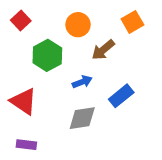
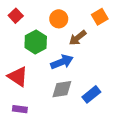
blue arrow: (82, 82) -> (62, 62), size x1.5
blue rectangle: (121, 96) -> (91, 94), moved

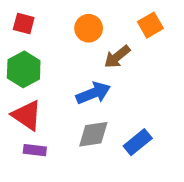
red square: (16, 16) -> (24, 23), turned -32
green hexagon: (36, 42) -> (24, 69), moved
purple rectangle: (20, 109) -> (35, 150), moved

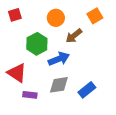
red square: (24, 23) -> (15, 15), turned -32
green hexagon: (24, 69) -> (37, 44), moved
purple rectangle: (35, 150) -> (30, 95), moved

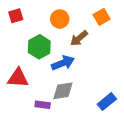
red triangle: (17, 73) -> (18, 78), turned -30
blue rectangle: (87, 90) -> (107, 102), moved
purple rectangle: (30, 95) -> (43, 105), moved

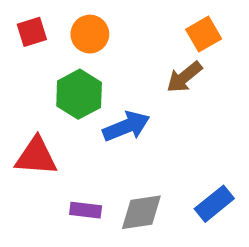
orange circle: (60, 19) -> (90, 34), moved
brown arrow: (79, 38) -> (184, 77), moved
gray diamond: (63, 91) -> (141, 212), moved

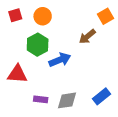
orange square: (204, 34) -> (106, 16), moved

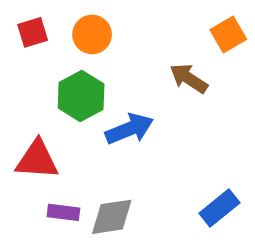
brown arrow: (87, 37) -> (189, 78), turned 72
purple rectangle: (41, 99) -> (63, 212), moved
gray diamond: (67, 100) -> (112, 217), moved

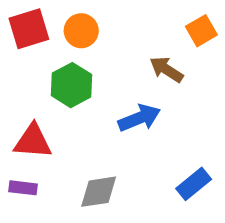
red square: (33, 32) -> (29, 29), size x1.5
blue arrow: (129, 129) -> (139, 118), moved
purple rectangle: (63, 212) -> (23, 188), moved

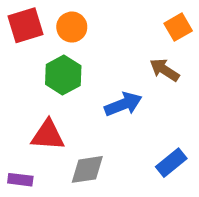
brown arrow: (166, 70) -> (164, 70), moved
red triangle: (33, 141) -> (48, 135), moved
purple rectangle: (23, 188) -> (20, 180), moved

